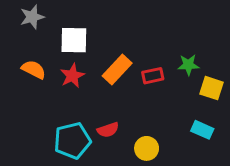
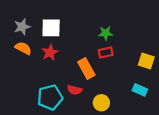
gray star: (32, 17) -> (22, 27), moved
green star: (188, 65) -> (106, 33), moved
orange rectangle: (117, 70) -> (86, 69), moved, turned -72
red semicircle: (108, 130) -> (75, 90), turned 32

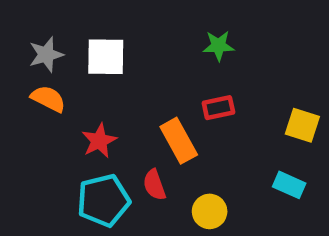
green star: (106, 33) -> (218, 46), moved
red star: (50, 52) -> (99, 141), moved
red semicircle: (75, 90) -> (154, 185), turned 56

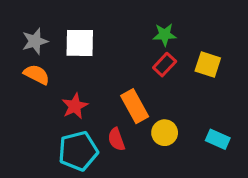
red rectangle: (218, 108) -> (165, 65), moved, turned -35
yellow square: (302, 125) -> (208, 65), moved
yellow circle: (210, 211) -> (165, 133), moved

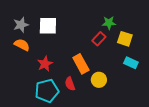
green star: (165, 35) -> (109, 23), moved
cyan rectangle: (218, 139) -> (131, 63), moved

